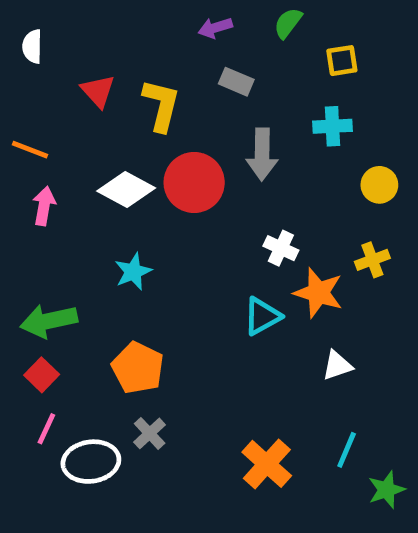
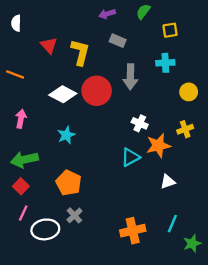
pink arrow: (44, 206) -> (21, 119), moved
orange star: (318, 293) -> (158, 146), turned -30
orange cross: (267, 464) -> (133, 231), turned 35

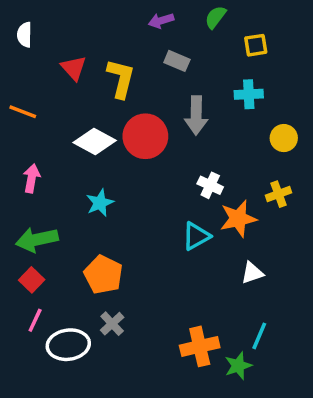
green star: (192, 243) -> (238, 366), moved

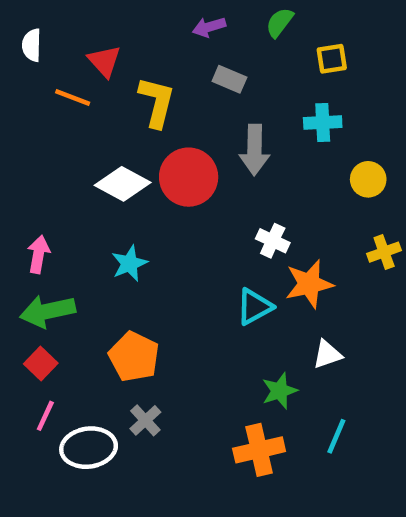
red triangle: (74, 68) -> (104, 61), moved
orange line: (23, 112) -> (73, 97), moved
pink arrow: (32, 178) -> (39, 254), moved
yellow cross: (278, 194) -> (384, 252), moved
green star: (238, 366) -> (280, 391), moved

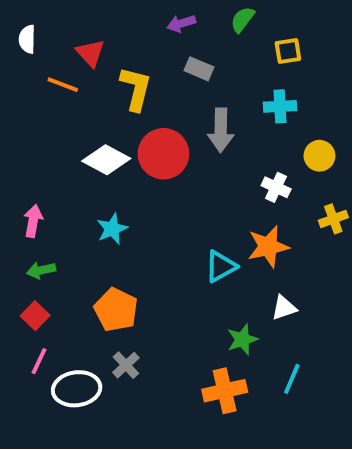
white cross: (273, 241) -> (276, 187), moved
green arrow: (48, 311) -> (41, 270), size x0.6

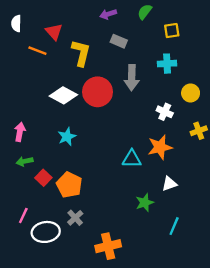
cyan triangle: (221, 266) -> (132, 159), turned 30
red square: (35, 316) -> (43, 178), moved
orange cross: (225, 391) -> (108, 246), moved

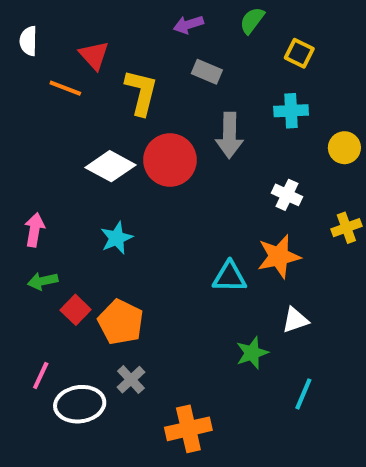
yellow square: (172, 31) -> (299, 53), turned 35
yellow circle: (191, 93) -> (344, 148), moved

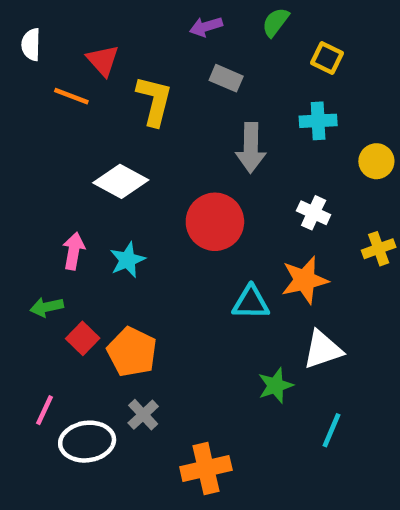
red circle: (170, 160) -> (215, 222), moved
pink arrow: (35, 230) -> (74, 251), moved
white triangle: (295, 320) -> (323, 350), size x1.4

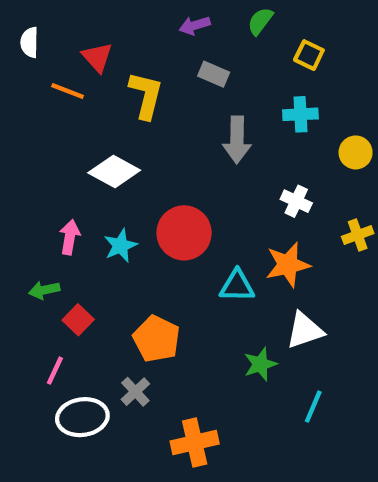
red circle: (215, 222) -> (184, 233), moved
orange pentagon: (132, 352) -> (156, 339), moved
pink line: (44, 410) -> (55, 371), moved

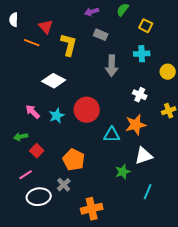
pink arrow: (70, 237) -> (33, 112), turned -56
pink line: (55, 371) -> (26, 175), turned 32

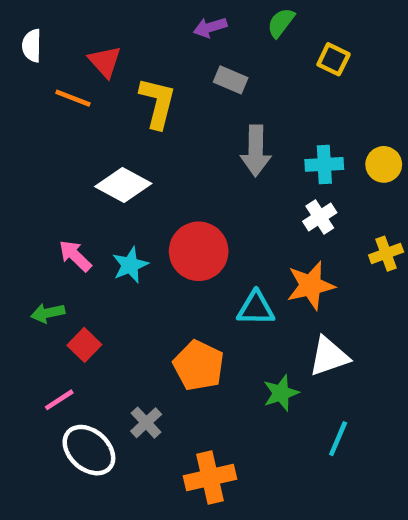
cyan cross: (142, 54) -> (324, 164), moved
white cross: (140, 95) -> (320, 217), turned 32
orange pentagon: (74, 160) -> (199, 366), moved
white ellipse: (39, 197) -> (89, 450), turned 50

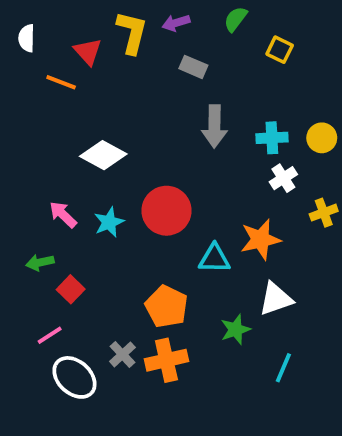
yellow L-shape: (157, 103) -> (132, 32), moved
white cross: (320, 217) -> (283, 178), moved
orange cross: (210, 478) -> (166, 360), moved

